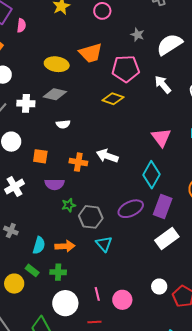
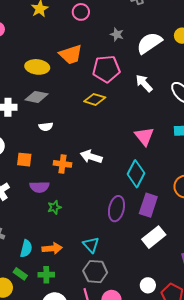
purple ellipse: (131, 209) -> (116, 209), turned -50
gray hexagon: (91, 217) -> (95, 272), moved

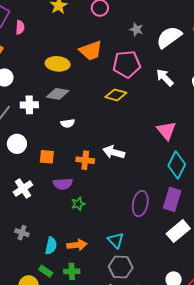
cyan diamond: (136, 174) -> (177, 165), moved

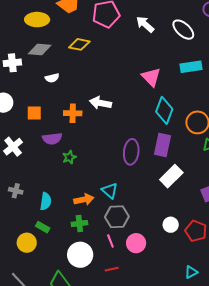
yellow diamond: (116, 95) -> (79, 44), moved
orange arrow: (77, 245) -> (84, 200), moved
green cross: (72, 271) -> (79, 223), moved

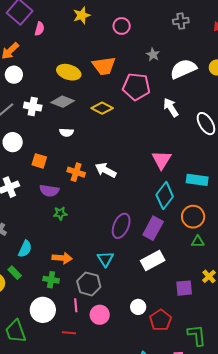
cyan rectangle: (191, 67) -> (197, 180), moved
cyan triangle: (110, 191) -> (105, 259), moved

